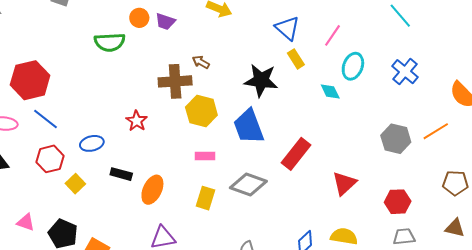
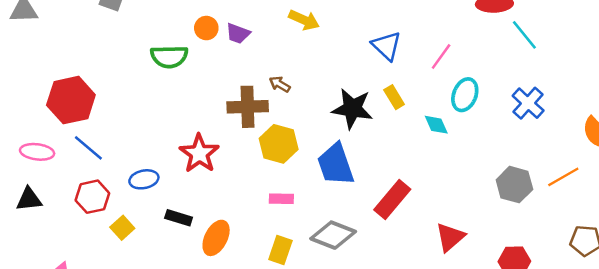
yellow rectangle: (296, 59) -> (394, 97), moved
red star: (137, 121) -> (199, 153), size x1.5

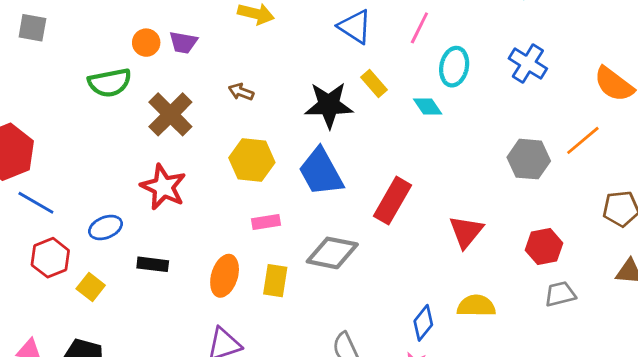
brown cross: (248, 107) -> (170, 114), moved, turned -33
orange ellipse: (216, 238) -> (225, 276), moved

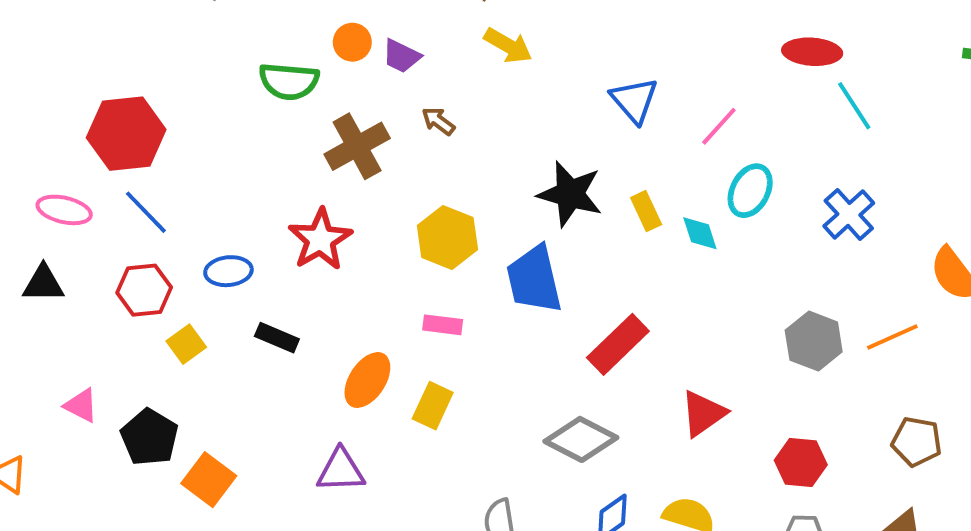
yellow rectangle: (374, 84) -> (646, 211), moved
brown arrow: (241, 92) -> (438, 121), moved
gray diamond: (332, 253) -> (581, 439), moved

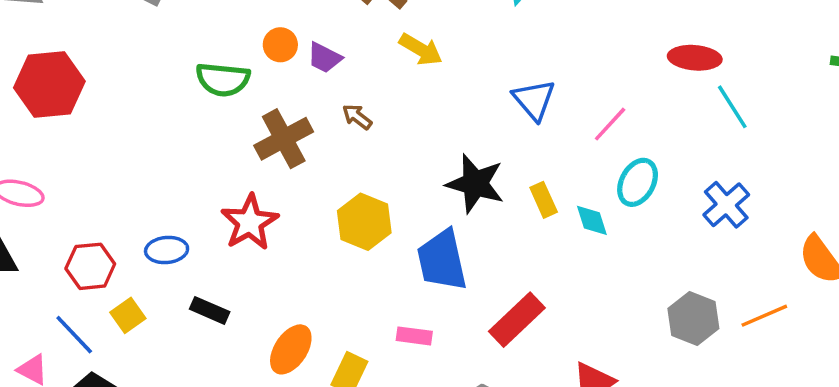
red hexagon: (126, 134) -> (49, 84), moved
blue line: (146, 212) -> (74, 335), moved
pink rectangle: (443, 325) -> (414, 336), moved

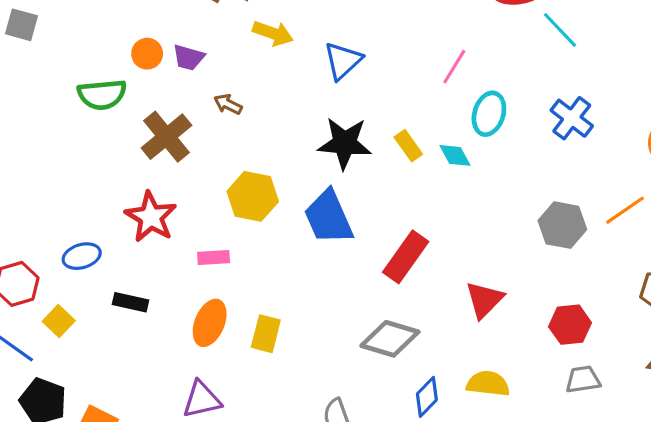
blue triangle: (534, 100) -> (343, 61), moved, turned 39
pink rectangle: (414, 336) -> (214, 258), moved

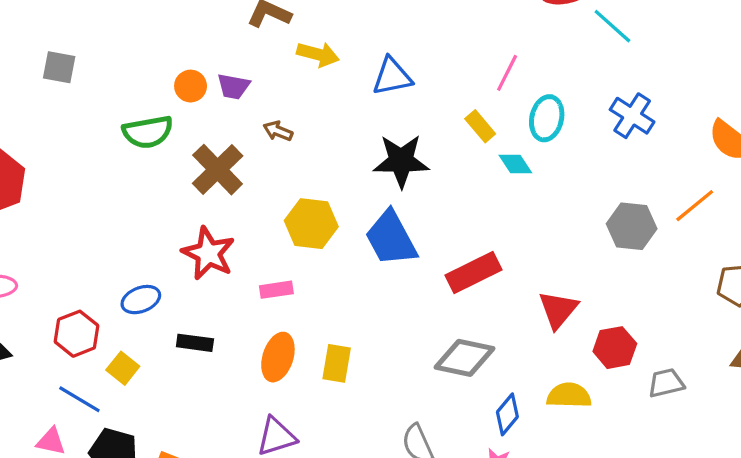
blue triangle: (343, 61) -> (392, 76), turned 36
yellow rectangle: (408, 146) -> (480, 126), moved
red rectangle: (406, 257) -> (473, 272), turned 33
red hexagon: (570, 325) -> (615, 348), moved

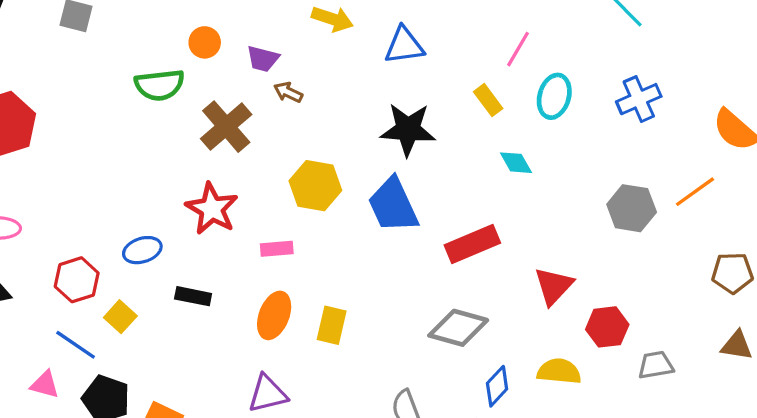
purple trapezoid: (233, 86) -> (263, 59), moved
blue cross: (632, 116) -> (639, 99), turned 30
cyan diamond: (515, 164) -> (516, 163), moved

